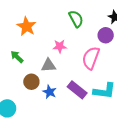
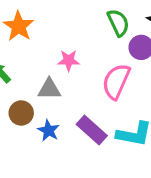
green semicircle: (76, 19) -> (118, 23), moved

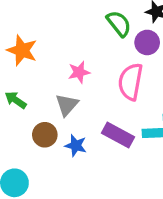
gray triangle: (49, 89) -> (67, 105), turned -35

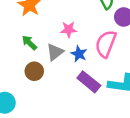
green arrow: (16, 100) -> (29, 43), moved
blue star: (76, 146) -> (79, 54), moved

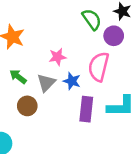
purple rectangle: (89, 82) -> (86, 109), turned 65

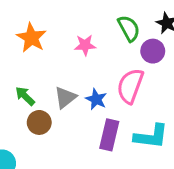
pink star: (58, 57) -> (85, 45), moved
green arrow: (18, 77) -> (25, 96), moved

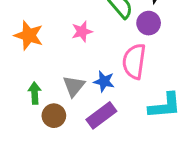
green arrow: (25, 96) -> (35, 93), turned 55
purple rectangle: (109, 135) -> (101, 115), moved, turned 52

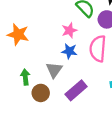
pink star: (82, 31) -> (69, 30), moved
blue star: (104, 81) -> (69, 51), moved

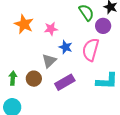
pink star: (69, 30) -> (51, 29), moved
green arrow: (25, 77) -> (13, 78), moved

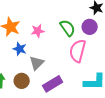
green semicircle: (86, 12) -> (68, 28), moved
blue star: (66, 47) -> (20, 49), moved

